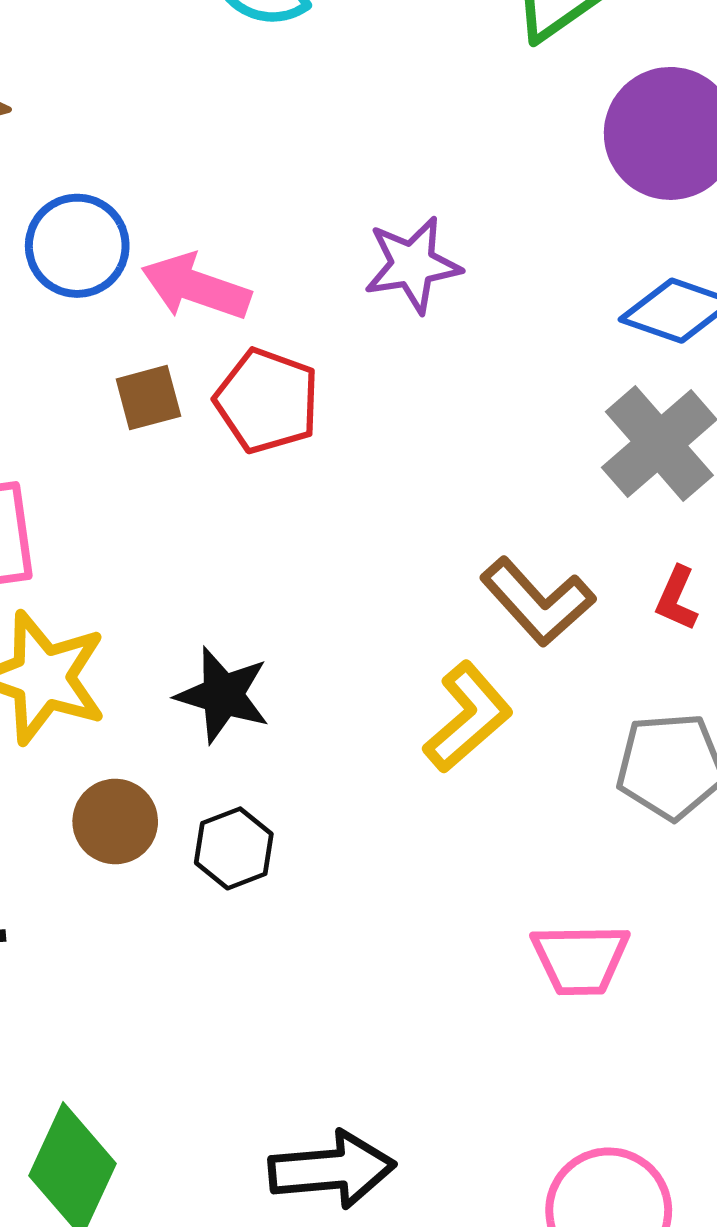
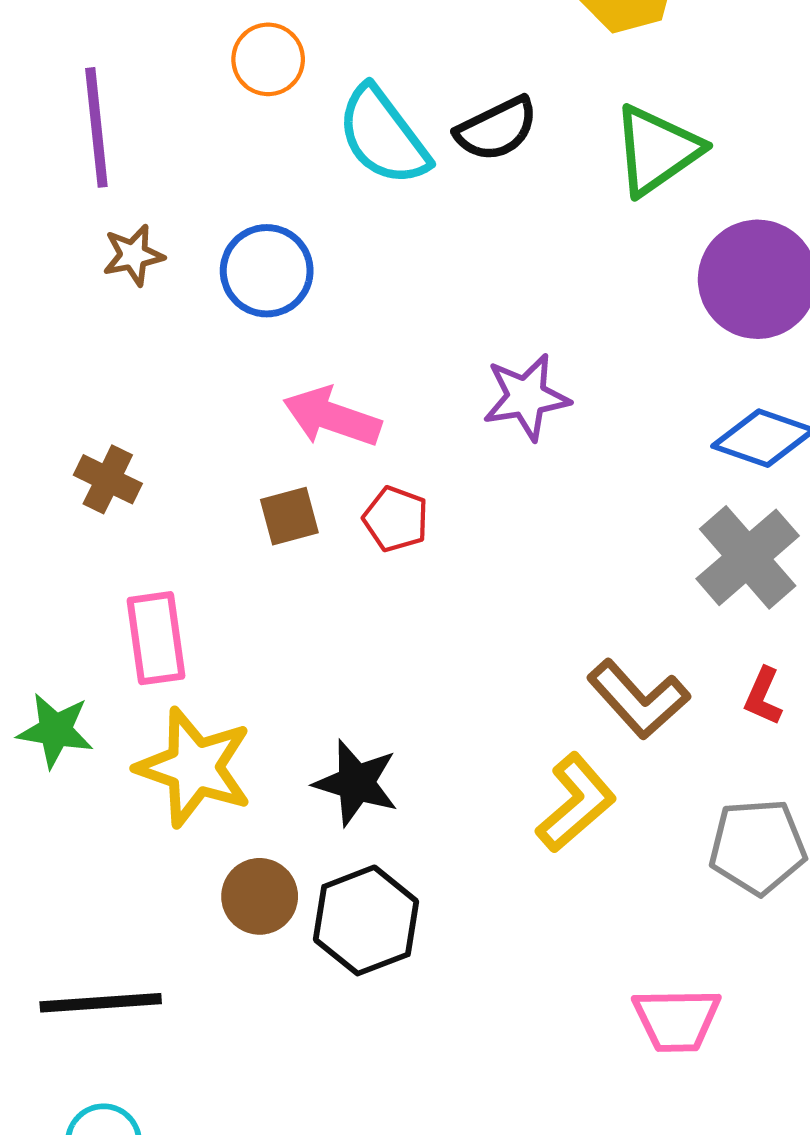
blue circle: (77, 246) -> (267, 271), moved
red pentagon: (267, 401) -> (396, 519), size x0.7
black hexagon: (234, 848) -> (366, 920), size x1.5

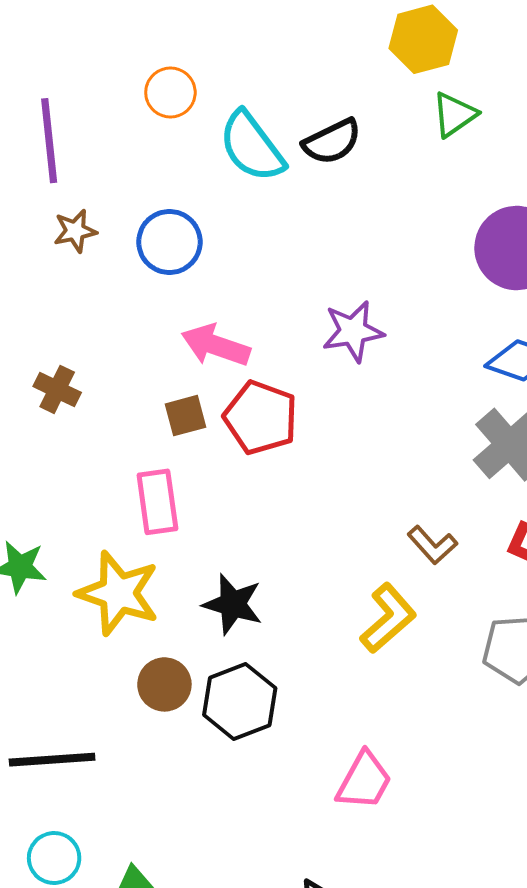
green triangle: (657, 150) -> (454, 115), moved, size x0.7
red pentagon: (396, 519) -> (261, 418), size x1.6
pink rectangle: (156, 638) -> (157, 502), moved
brown L-shape: (638, 699) -> (432, 545), size x0.7
pink trapezoid: (677, 1020) -> (364, 781), moved, turned -60

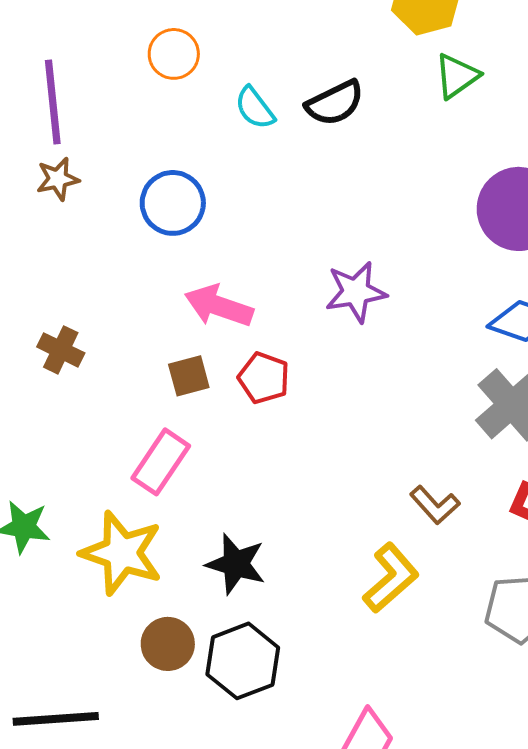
cyan semicircle: (252, 147) -> (255, 108), size x0.6
brown star: (75, 231) -> (58, 179), moved
red pentagon: (261, 418) -> (264, 378), size x0.7
pink rectangle: (157, 502) -> (161, 462), turned 42

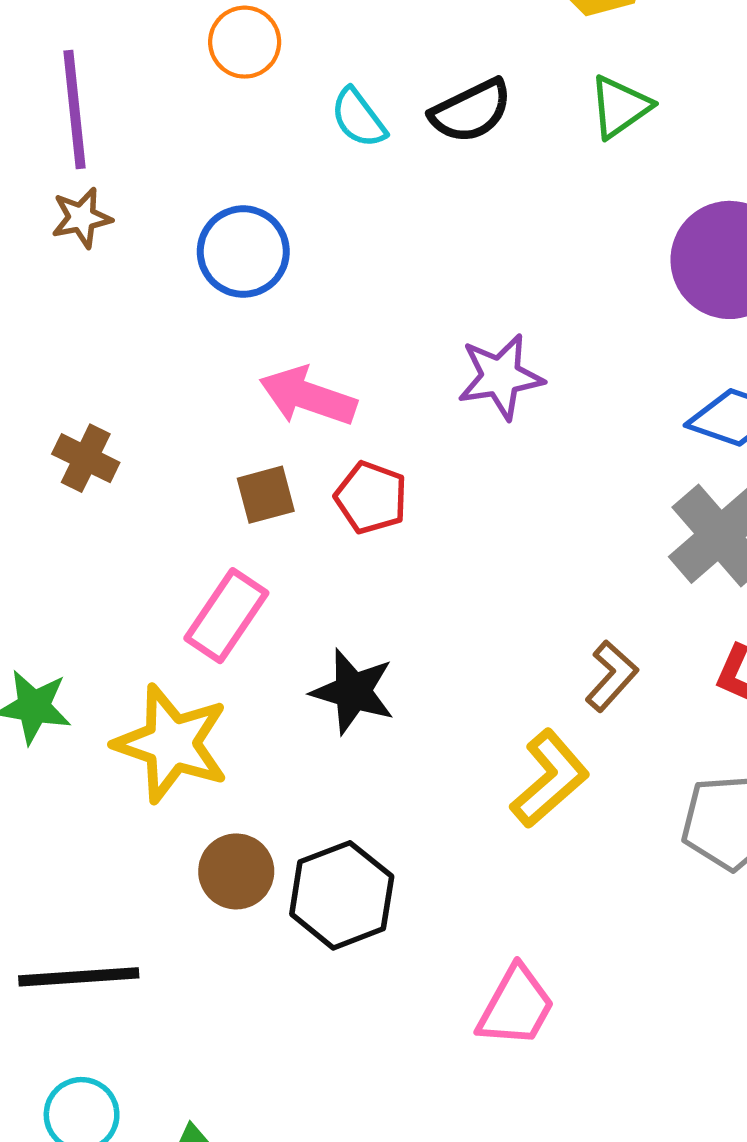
green triangle: (457, 76) -> (620, 107), moved
brown L-shape: (435, 505) -> (612, 676), turned -96
black star: (236, 564) -> (353, 692), moved

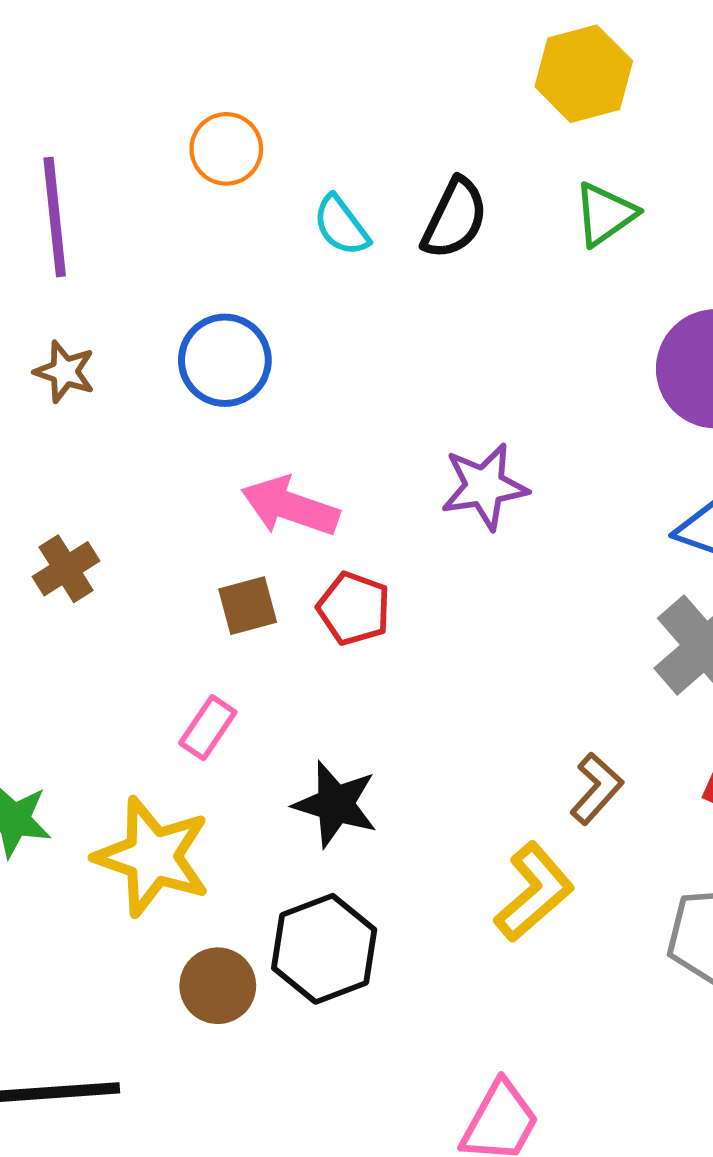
black semicircle: (471, 111) -> (455, 218), turned -38
brown star: (82, 218) -> (65, 372), moved, turned 30
brown cross: (86, 458) -> (66, 569), turned 32
pink rectangle: (226, 616) -> (208, 728), size x0.7
black hexagon: (342, 895) -> (324, 949), moved

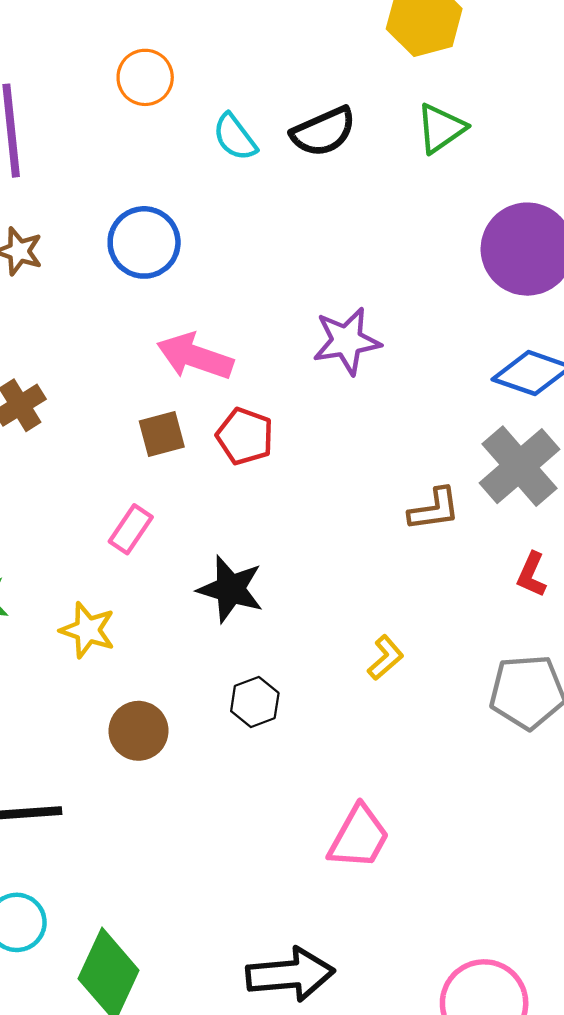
black semicircle: (455, 218) -> (323, 132), turned 40
brown L-shape: (596, 789) -> (434, 509), moved, turned 40
yellow star: (153, 857) -> (88, 630), size x0.6
yellow L-shape: (534, 892) -> (385, 658), size x0.6
black hexagon: (324, 949) -> (255, 702), moved, size x0.6

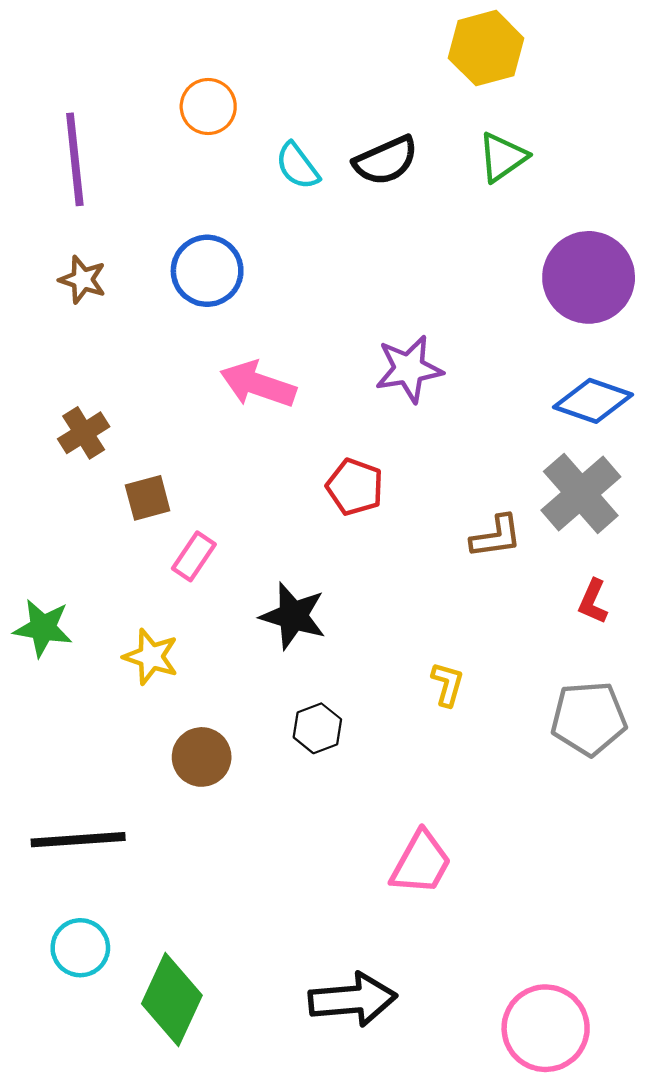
brown square: (162, 434) -> (148, 498), moved
red pentagon: (245, 436) -> (355, 487), moved
yellow L-shape: (385, 658) -> (447, 684), turned -33

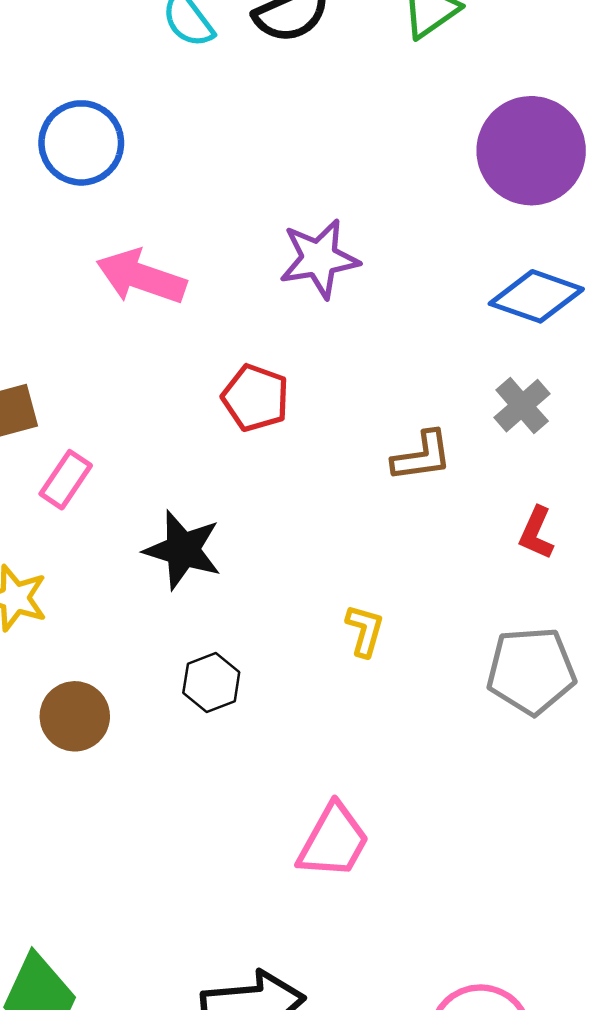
gray cross: (581, 493) -> (522, 406), size x0.6

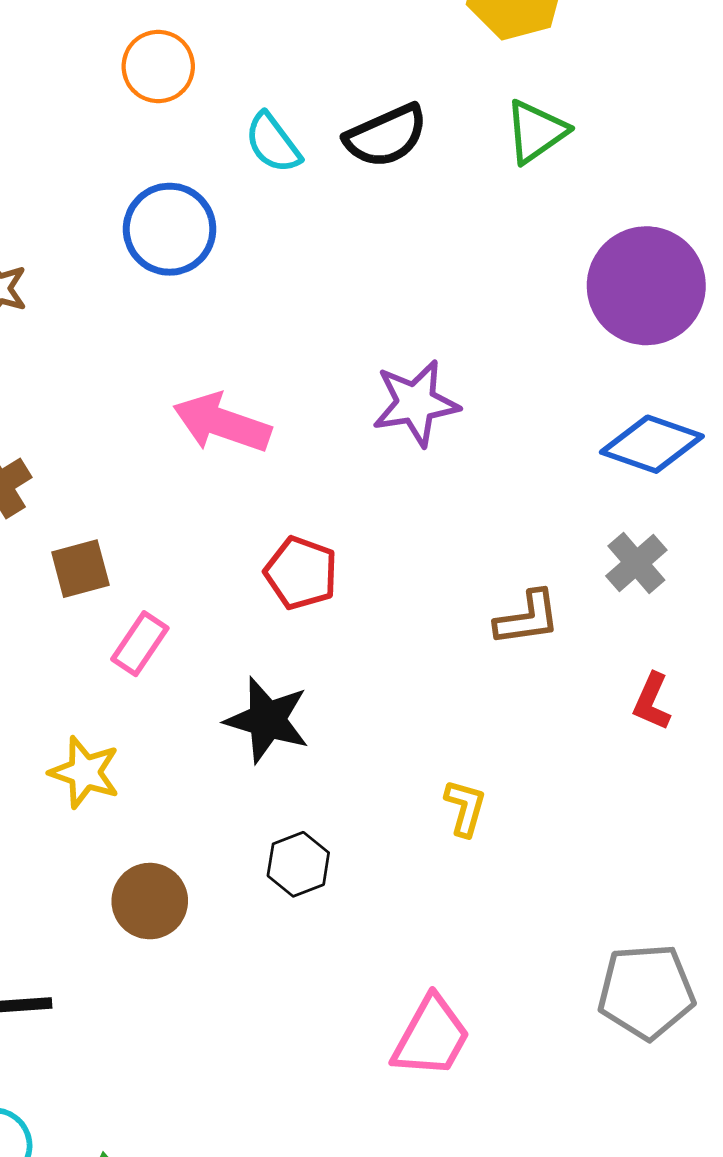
blue circle: (81, 143) -> (170, 229), moved
red pentagon: (256, 398) -> (301, 573), moved
gray pentagon: (531, 671) -> (646, 992), moved

